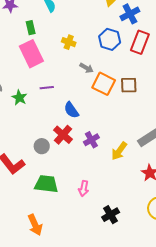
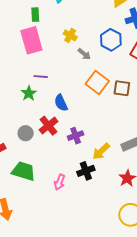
gray arrow: (87, 68) -> (84, 54), moved
green star: (19, 98) -> (29, 93), moved
black cross: (111, 215) -> (86, 171), moved

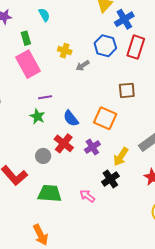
gray arrow: (84, 54) -> (83, 66), turned 120
orange square: (97, 83) -> (105, 118), moved
pink arrow: (60, 182) -> (87, 196), turned 119

